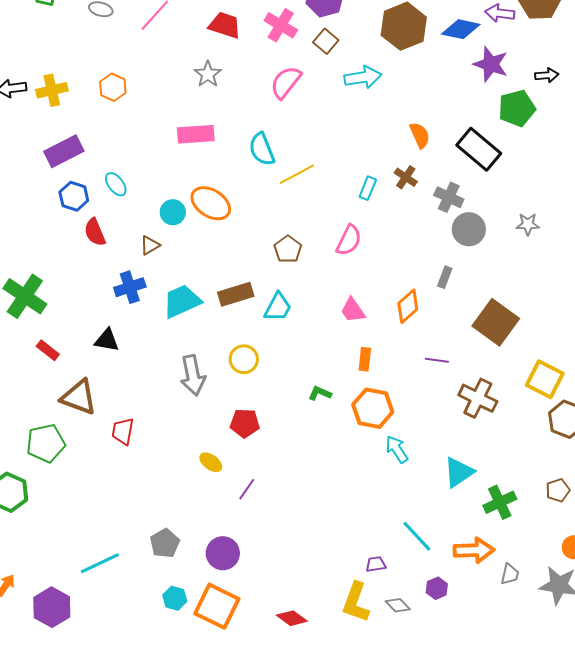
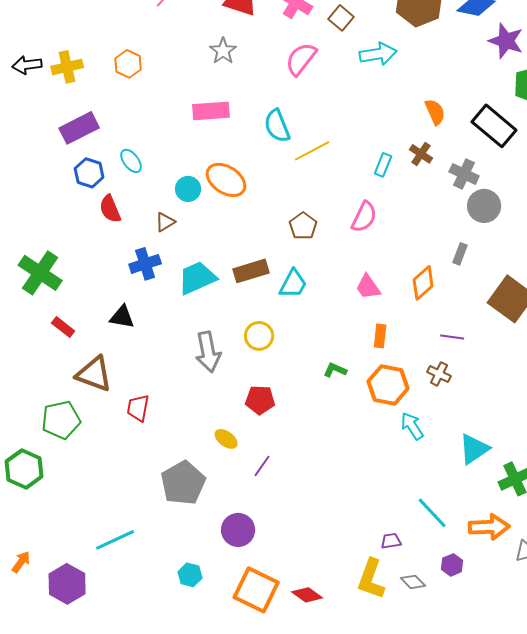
brown cross: (478, 398) -> (439, 374), moved, size x0.6
gray pentagon: (165, 543) -> (183, 483), moved, size x1.5
orange square: (217, 606) -> (256, 590), moved

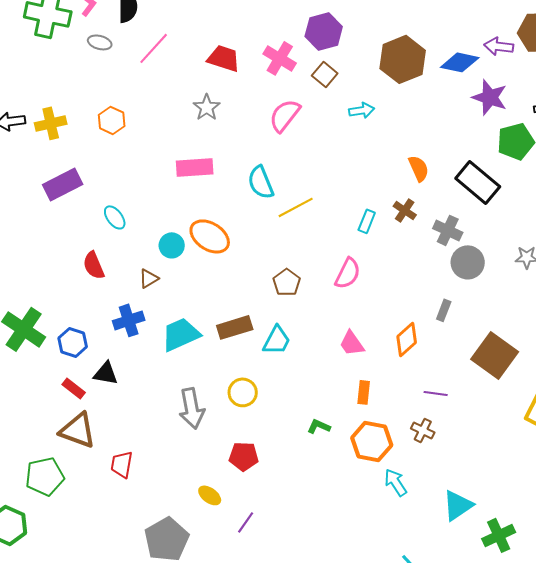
cyan arrow: (378, 54) -> (362, 110), size x0.7
blue hexagon: (89, 173) -> (73, 342), moved
red rectangle: (63, 327) -> (74, 388), moved

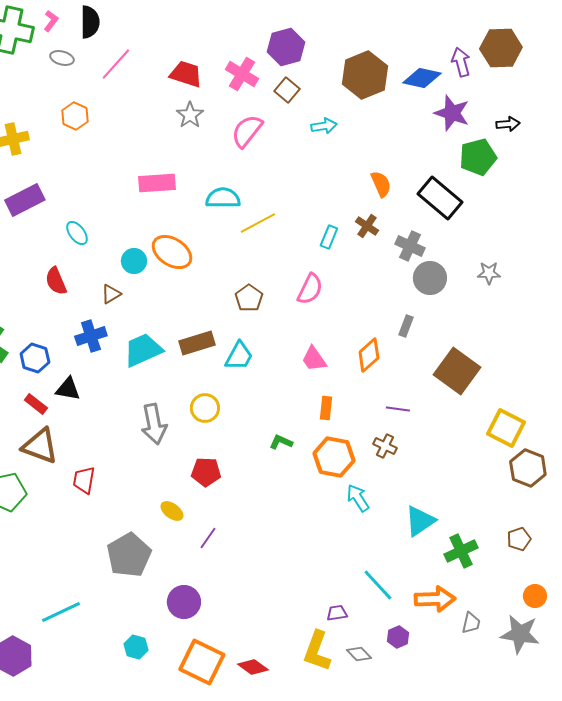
purple arrow: (499, 46) -> (461, 62), turned 68
gray star: (207, 107) -> (190, 115), moved
orange hexagon: (112, 120) -> (75, 116), moved
cyan semicircle: (261, 182) -> (223, 198), turned 112

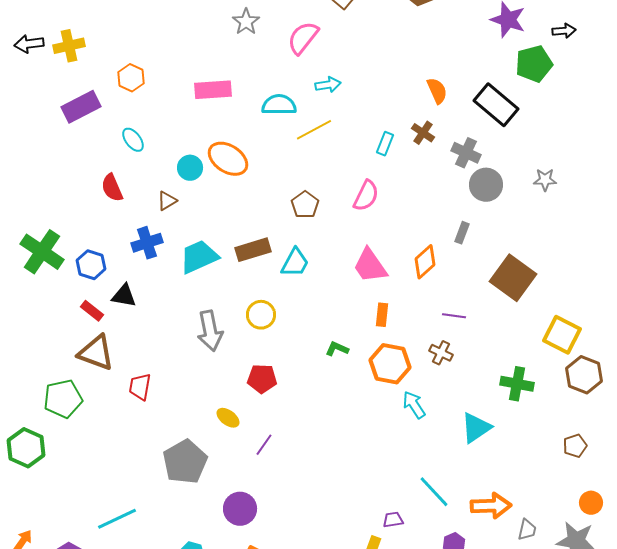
orange hexagon: (75, 116) -> (131, 78), moved
cyan arrow: (324, 126) -> (328, 85), moved
pink trapezoid: (314, 359) -> (370, 266), size x1.4
green cross: (461, 551) -> (517, 384), moved, turned 36

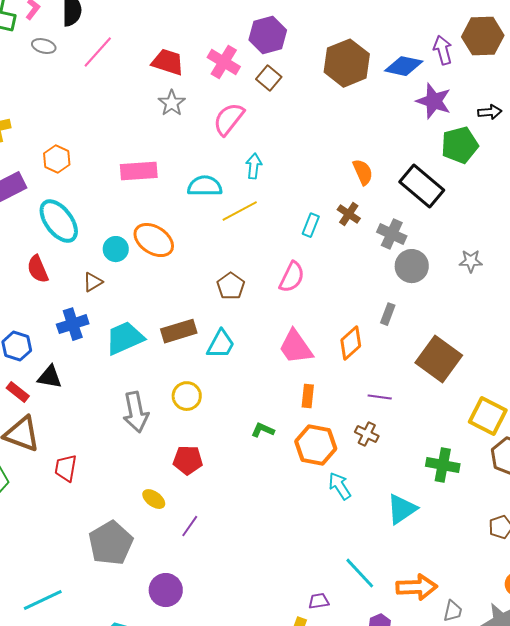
cyan arrow: (328, 85) -> (254, 166), turned -75
cyan ellipse: (133, 140) -> (59, 221), size x1.8

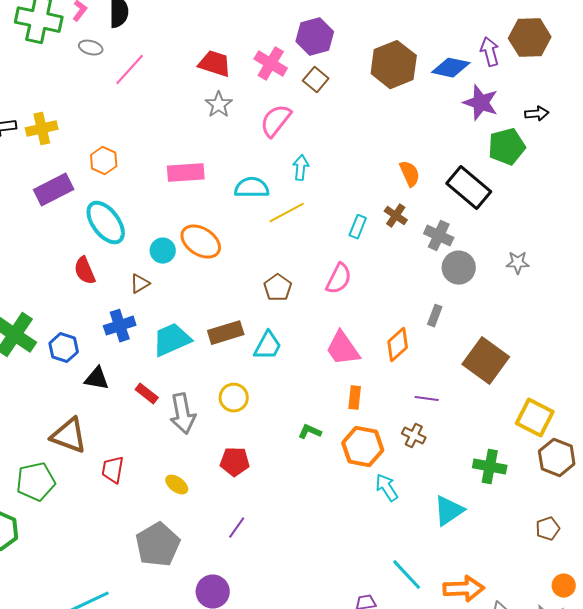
pink line: (98, 52) -> (130, 70), moved
red rectangle: (18, 392) -> (147, 394), moved
yellow ellipse: (154, 499) -> (177, 485), moved

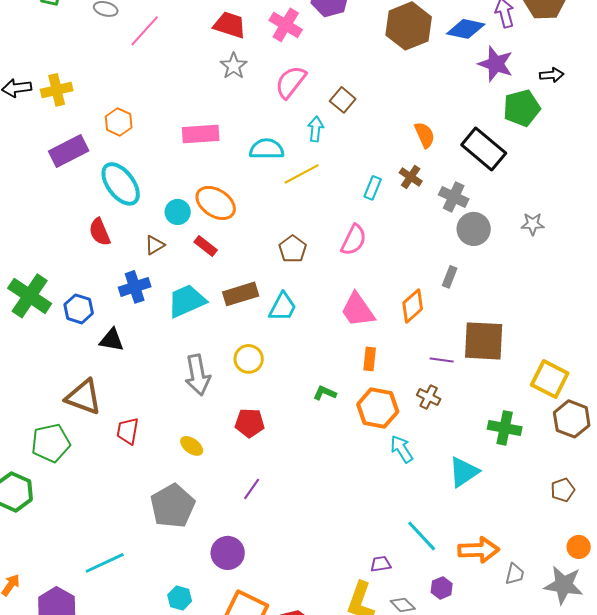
brown square: (316, 80) -> (343, 100), moved
brown square: (486, 361) -> (484, 341), moved, turned -33
red rectangle: (147, 394) -> (206, 246), moved

